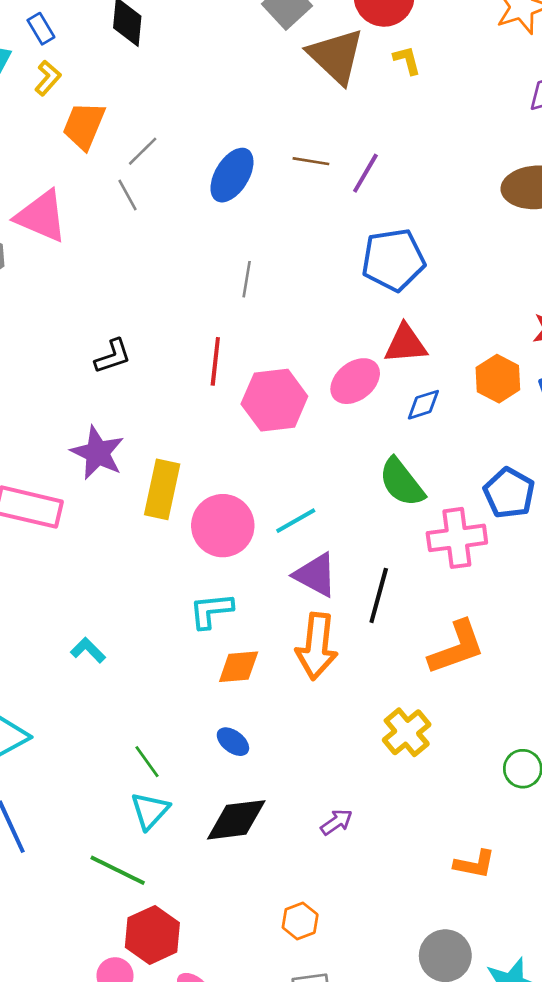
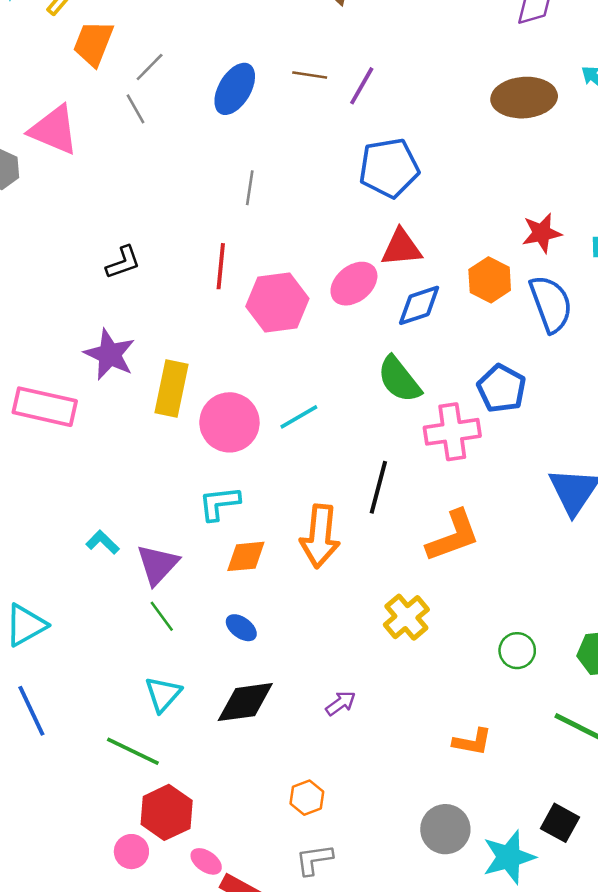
blue diamond: (423, 405) -> (419, 305), size x1.4
purple triangle: (315, 575) -> (158, 565), moved, turned 45
green line: (147, 762) -> (162, 616), moved

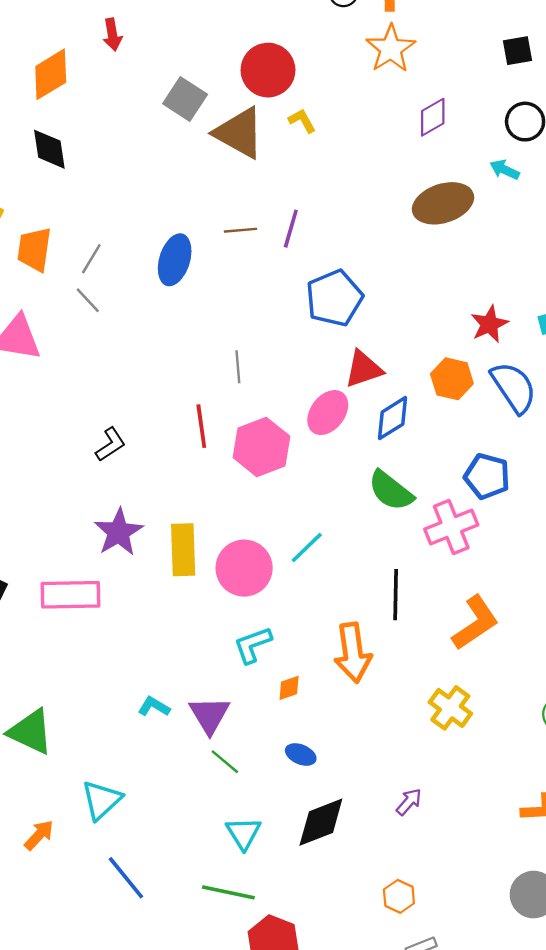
gray line: (250, 188) -> (238, 367), moved
purple star: (110, 354) -> (119, 532), turned 30
orange diamond: (246, 556) -> (289, 688), size x0.7

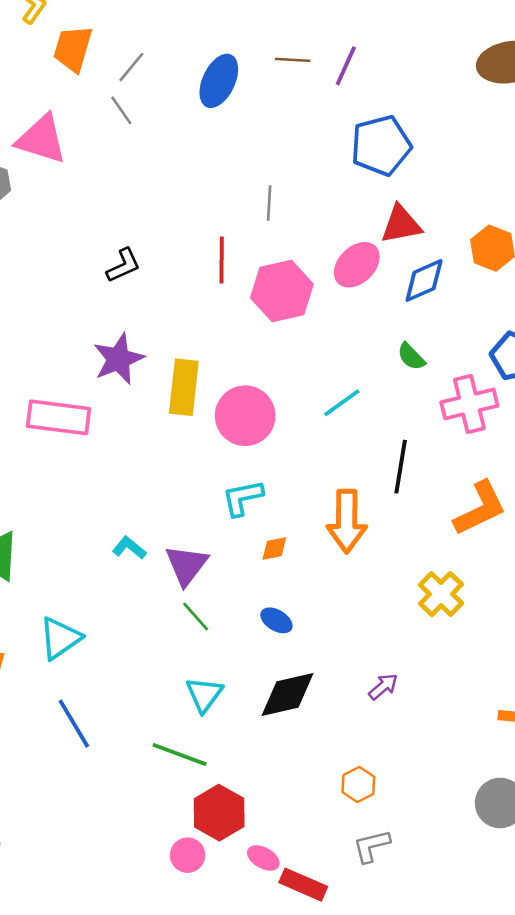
green semicircle: (391, 491) -> (411, 357), size x0.6
cyan line: (307, 547) -> (342, 403), moved

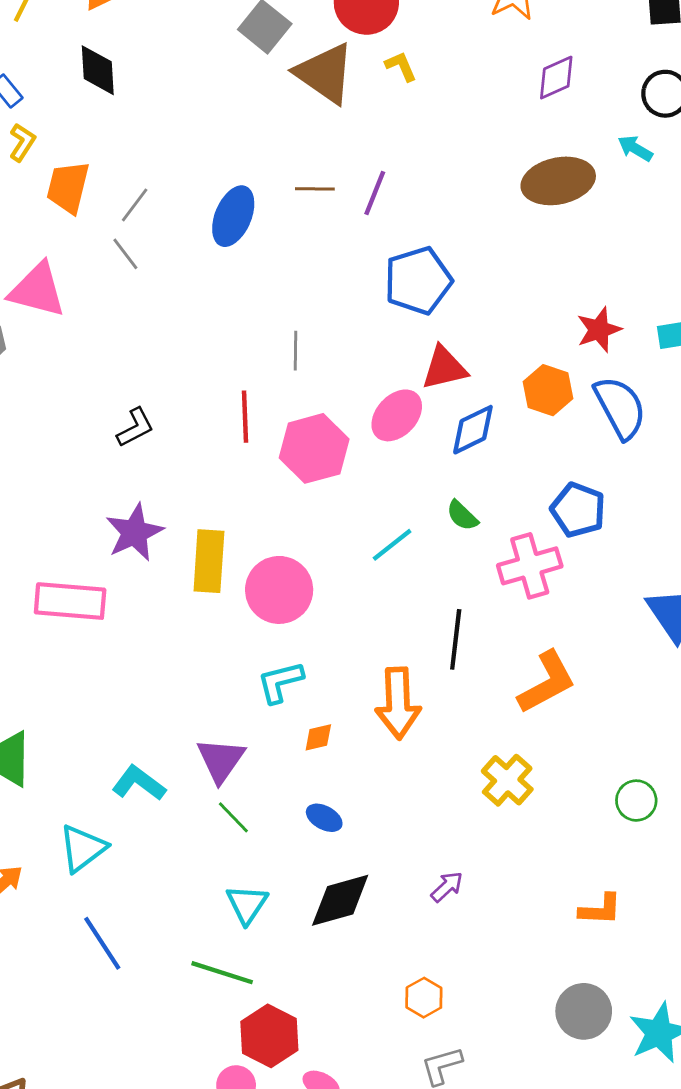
cyan line: (342, 403) -> (392, 545), moved
cyan L-shape: (129, 548) -> (139, 783), moved, size x1.4

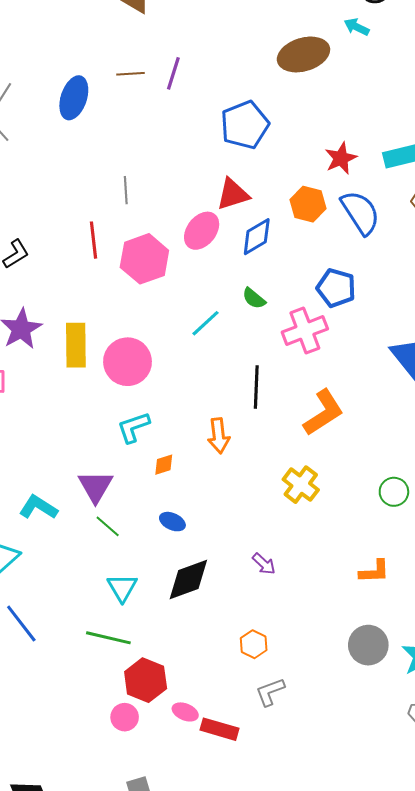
blue pentagon: (418, 281) -> (245, 125), moved
orange arrow: (398, 703) -> (219, 436), size x0.7
purple arrow: (447, 887) -> (264, 564), turned 90

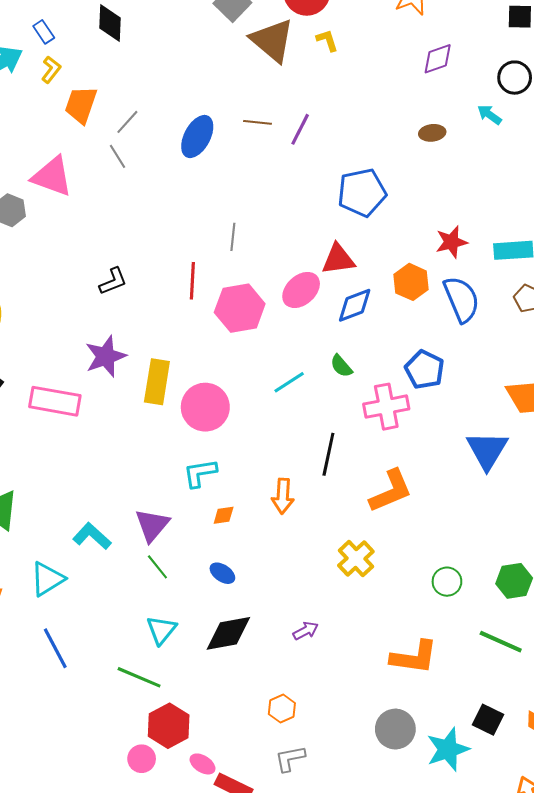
brown ellipse: (303, 54) -> (432, 133), size x0.5
purple arrow: (264, 564) -> (306, 631), turned -80
orange L-shape: (374, 571) -> (414, 657), size x1.5

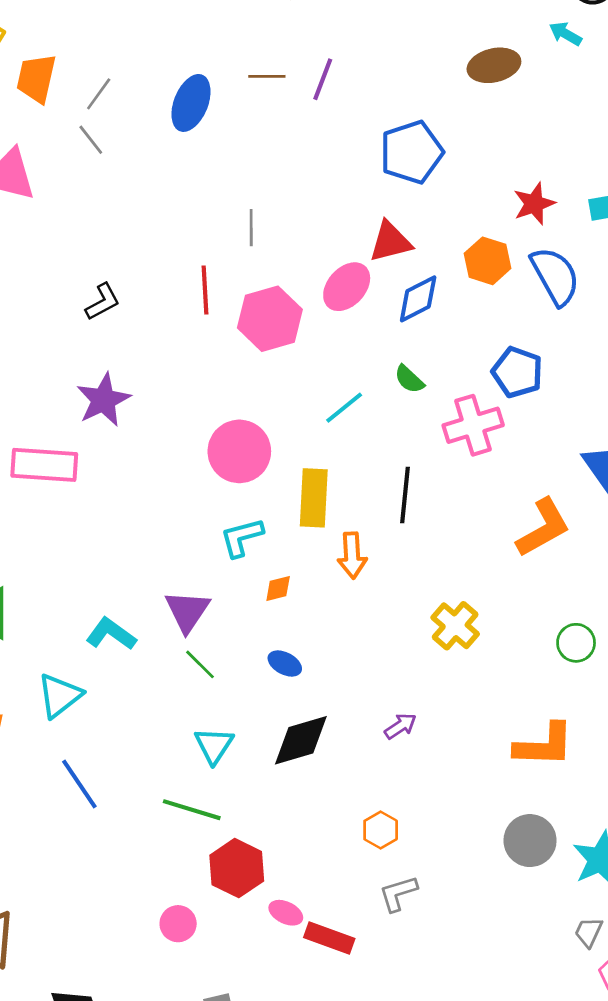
brown ellipse: (432, 133) -> (494, 65), size x1.5
yellow rectangle: (157, 382) -> (314, 498), moved
orange L-shape: (391, 491) -> (543, 528), moved
pink circle: (142, 759) -> (178, 924), moved

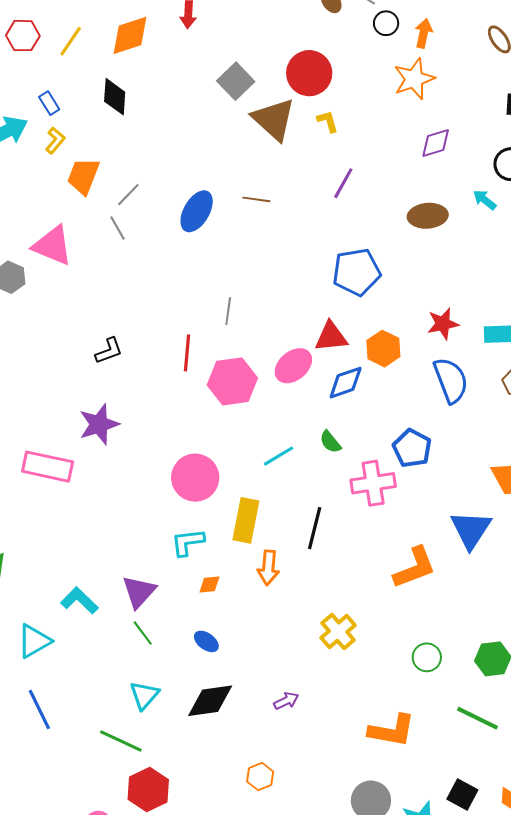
purple line: (323, 79) -> (343, 183), moved
orange hexagon: (488, 261) -> (383, 349), moved

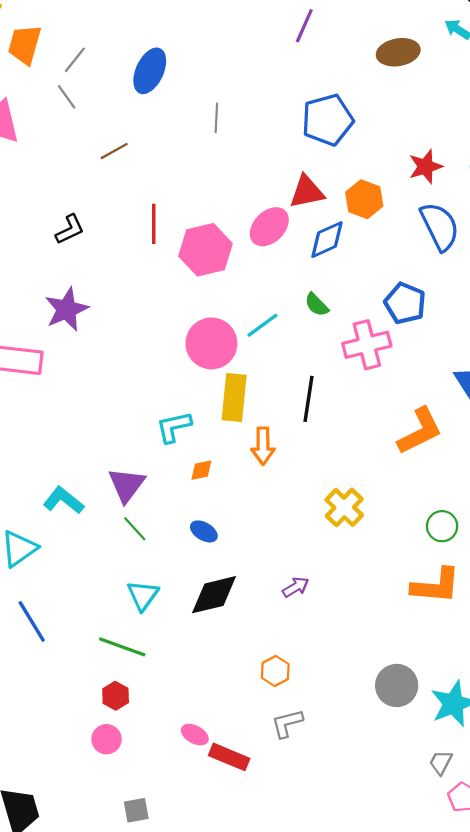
brown line: (256, 199) -> (114, 151), moved, turned -32
gray line: (228, 311) -> (216, 118), moved
pink circle: (195, 478) -> (211, 343), moved
orange L-shape: (392, 731) -> (436, 586), moved
red hexagon: (148, 789) -> (116, 696), moved, size x0.6

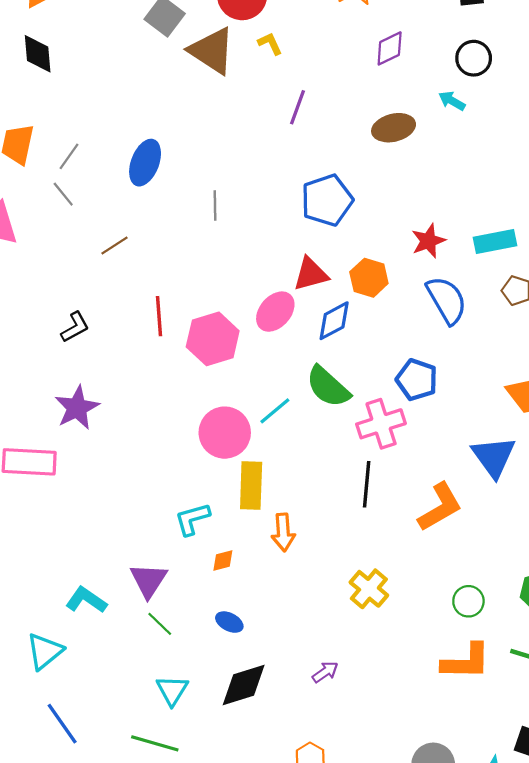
green semicircle: (317, 305) -> (328, 387), size x1.8
black line: (309, 399) -> (367, 484), moved

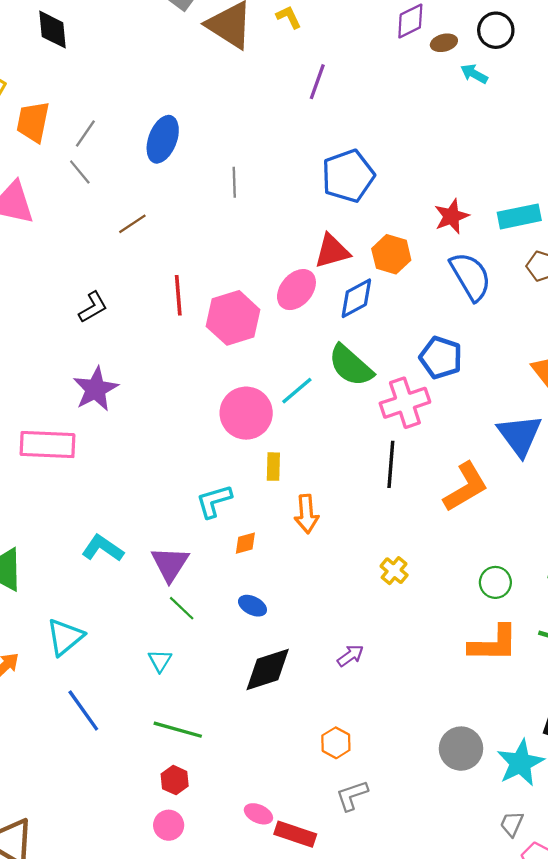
brown ellipse: (394, 128) -> (444, 43), moved, size x0.6
yellow rectangle: (251, 485) -> (273, 467), size x0.6
yellow cross: (369, 589) -> (394, 571), size x0.7
cyan L-shape: (86, 600) -> (103, 548), moved
cyan triangle: (172, 690) -> (160, 661), moved, size x0.7

